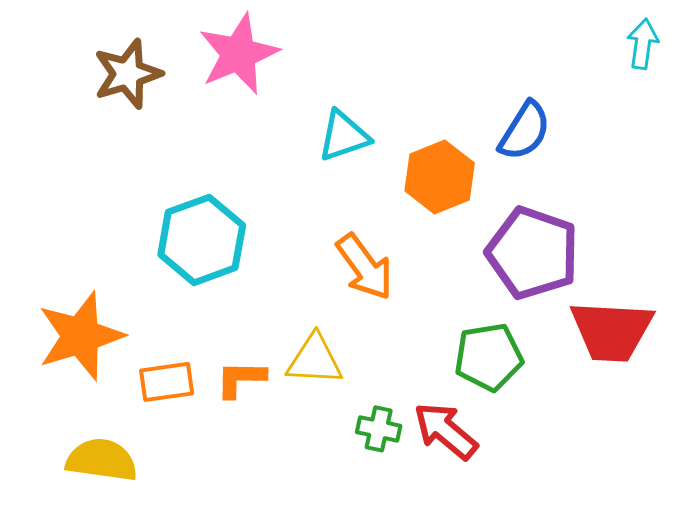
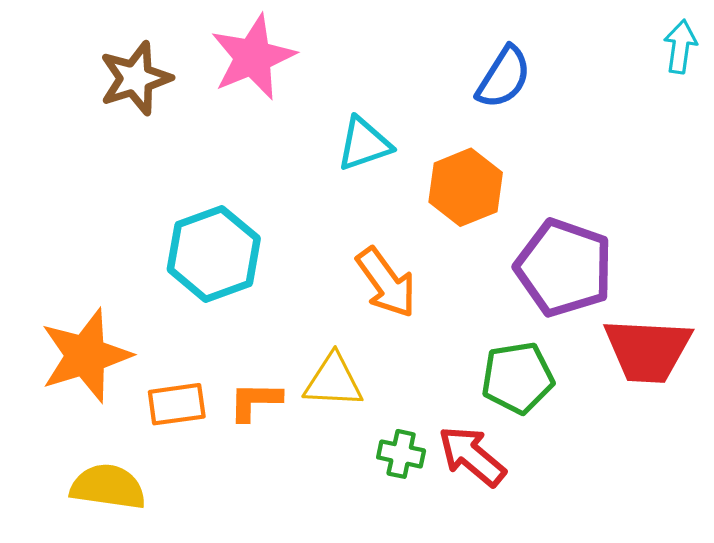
blue semicircle: (525, 131) -> (504, 77), moved

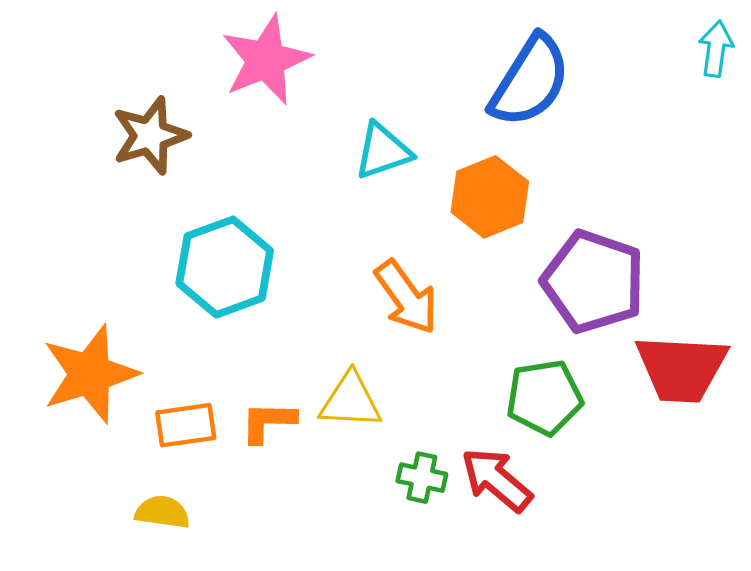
blue semicircle: (504, 77) -> (530, 81), size x1.4
brown star: (135, 78) -> (150, 136), moved
yellow semicircle: (108, 487) -> (162, 512), moved, size x0.7

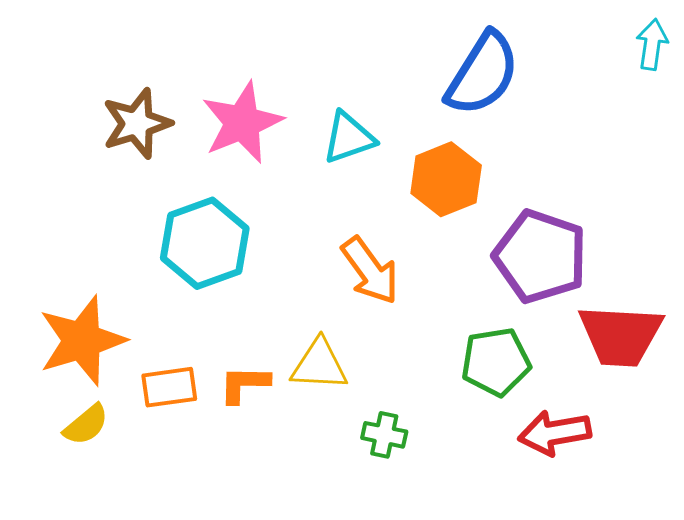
pink star: (266, 60) -> (242, 123), moved
red arrow: (497, 480) -> (555, 433), moved, turned -50
yellow semicircle: (162, 512) -> (86, 425), moved, turned 132

